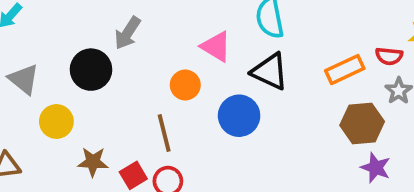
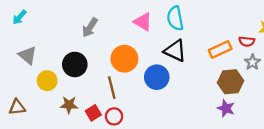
pink triangle: (216, 47) -> (143, 22), moved
black circle: (91, 70) -> (75, 64), moved
orange circle: (185, 85) -> (124, 59), size x1.5
purple star: (376, 168) -> (226, 108), moved

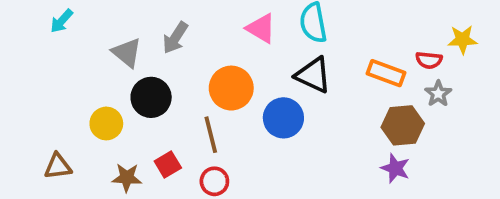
orange rectangle: (220, 49) -> (386, 73), turned 45
gray triangle: (28, 55) -> (127, 53), moved
brown star: (69, 105) -> (127, 178), moved
red square: (93, 113) -> (168, 165), moved

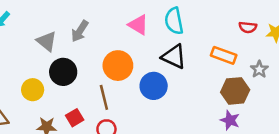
red semicircle: (429, 60) -> (248, 27), moved

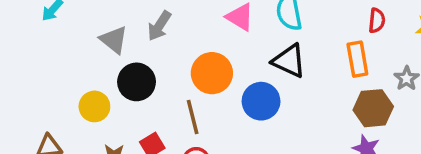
red semicircle: (248, 27) -> (377, 21), moved, turned -90
orange rectangle: (224, 55) -> (357, 59), turned 60

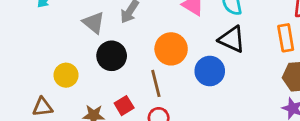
yellow circle: (94, 106) -> (66, 75), moved

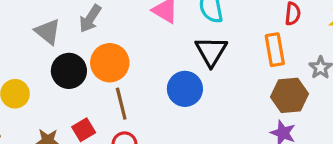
black triangle: (232, 39) -> (211, 51), turned 36
orange circle: (171, 49) -> (110, 63), moved

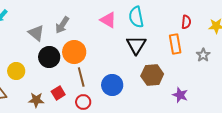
blue circle: (185, 89) -> (112, 85), moved
brown hexagon: (289, 95) -> (152, 75), moved

